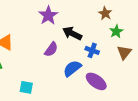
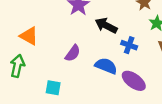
purple semicircle: (51, 49) -> (73, 53), moved
blue semicircle: (72, 68) -> (106, 66), turned 60

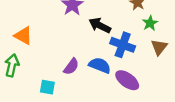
blue cross: (129, 45) -> (123, 45), size x1.5
purple semicircle: (73, 53) -> (71, 67), moved

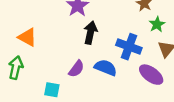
black arrow: (100, 25) -> (90, 33), moved, turned 75
purple ellipse: (127, 80) -> (151, 75), moved

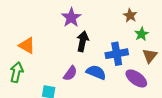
blue cross: (129, 47) -> (117, 54), turned -30

